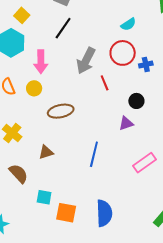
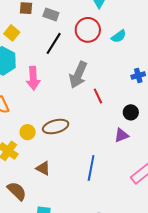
red circle: (123, 53) -> (88, 30), moved
yellow circle: (34, 88) -> (28, 132), moved
brown triangle: (46, 152) -> (43, 168), turned 49

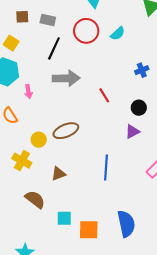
gray arrow: (78, 75) -> (66, 78), moved, turned -108
pink arrow: (33, 78) -> (28, 91), moved, size x0.6
brown triangle: (43, 168) -> (58, 174), turned -42

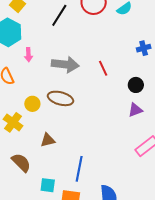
gray arrow: (66, 78) -> (65, 64), moved
brown ellipse: (66, 131) -> (61, 98), turned 30
purple triangle: (132, 131) -> (135, 110), moved
blue line: (106, 168) -> (79, 169), moved

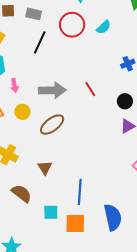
brown ellipse: (61, 98) -> (52, 125), turned -45
yellow circle: (32, 104) -> (22, 112), moved
brown triangle: (48, 140) -> (45, 168), turned -42

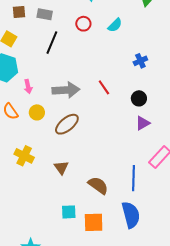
red circle: (72, 25) -> (83, 24), size x0.6
blue line: (80, 192) -> (134, 178), moved
brown semicircle: (22, 193) -> (98, 185), moved

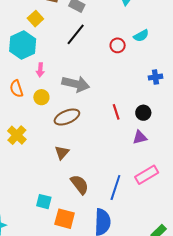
red circle: (83, 24) -> (118, 45), moved
red line: (104, 87) -> (116, 112), moved
brown triangle: (61, 168) -> (62, 153), moved

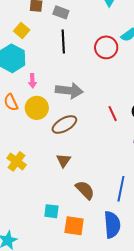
black line: (76, 34) -> (63, 41), turned -35
red circle: (118, 45) -> (106, 47), size x1.5
yellow circle: (41, 97) -> (37, 108), size x1.5
yellow cross: (17, 135) -> (17, 161), moved

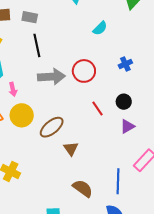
red circle: (106, 47) -> (84, 71), moved
gray arrow: (69, 91) -> (51, 77), moved
brown triangle: (64, 160) -> (71, 149), moved

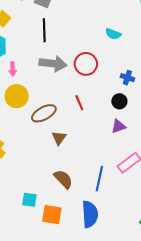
cyan semicircle: (100, 28) -> (113, 34), moved, turned 56
blue cross: (125, 64) -> (127, 78), moved, turned 32
red line: (97, 108) -> (79, 103), moved

